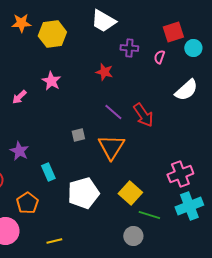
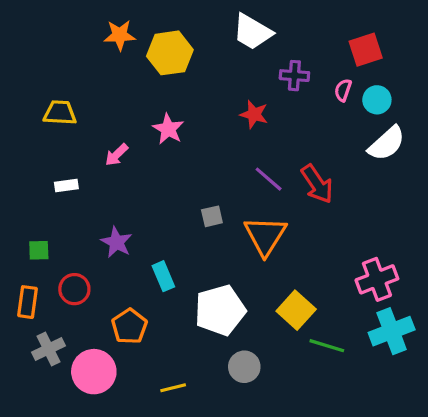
cyan circle: (193, 48) -> (377, 100), moved
gray circle: (133, 236) -> (244, 367), moved

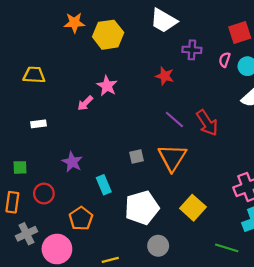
pink arrow: (116, 155) -> (85, 103), moved
gray square: (212, 216) -> (136, 157), moved
green line: (327, 346) -> (227, 248), moved

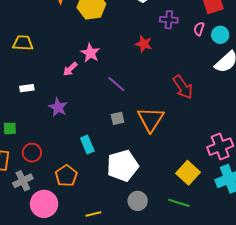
purple line: (174, 120) -> (116, 84), moved
purple star: (72, 162) -> (58, 107), moved
yellow square: (193, 208) -> (188, 173), moved
gray cross: (26, 234) -> (23, 181), moved
green line: (227, 248) -> (179, 203), moved

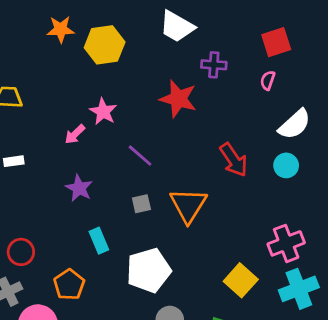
pink semicircle: (199, 29) -> (268, 80), moved
cyan circle: (220, 35) -> (286, 165), moved
red star: (144, 44) -> (178, 99), size x1.5
purple star: (58, 107) -> (79, 188), moved

